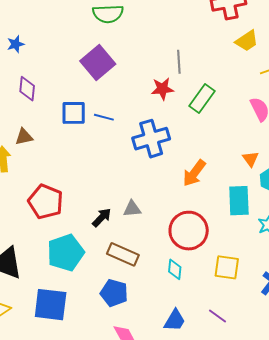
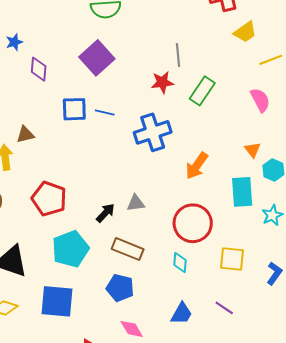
purple diamond: (27, 89) -> (39, 69), moved

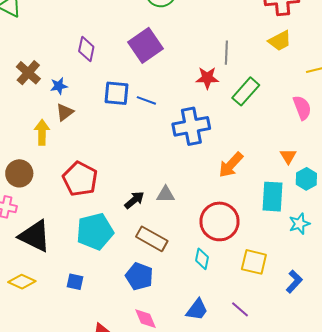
yellow trapezoid: (245, 32) -> (280, 41), moved
blue star: (14, 42) -> (59, 86), moved
brown triangle: (25, 135) -> (65, 112), turned -30
blue square: (57, 301) -> (75, 282), size x0.5

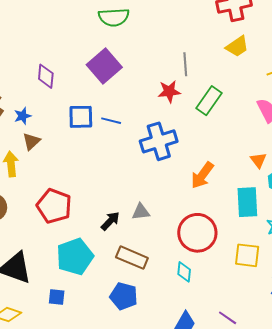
yellow square: (254, 262) -> (247, 255), moved
blue square: (75, 282) -> (57, 297), moved

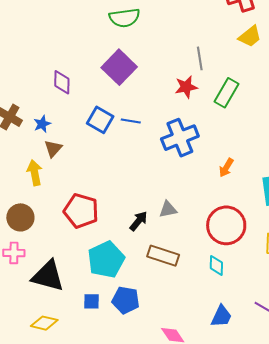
blue square: (81, 117) -> (100, 120), turned 36
orange arrow: (202, 175) -> (226, 168), size x0.7
blue pentagon: (124, 296) -> (126, 300), moved

